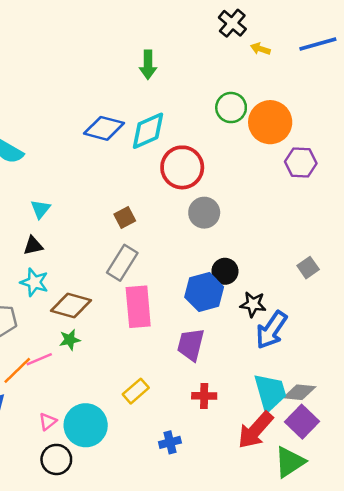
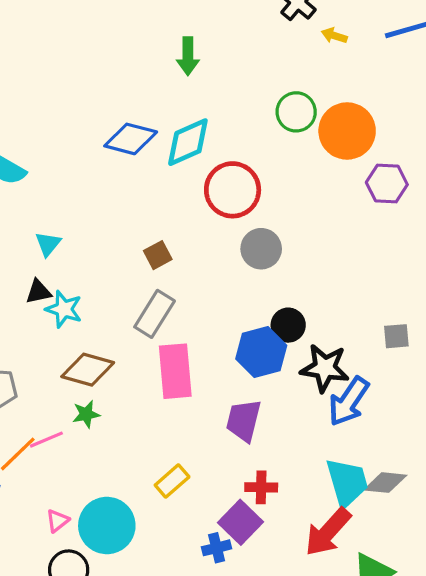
gray square: (308, 268) -> (396, 336), moved, turned 30
cyan star: (34, 282) -> (64, 309), moved
black star: (253, 304) -> (325, 368), size x1.4
purple square: (302, 422) -> (240, 522), moved

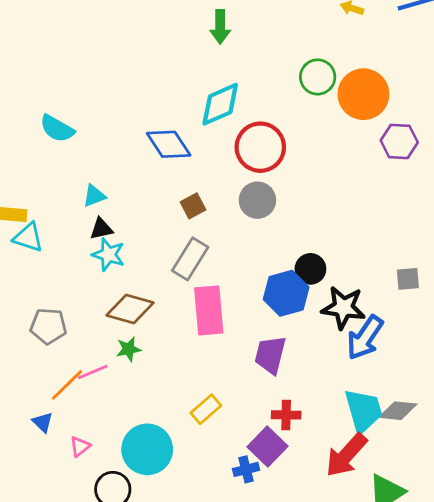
blue diamond: (131, 139) -> (169, 144), moved, turned 42
cyan triangle: (48, 244) -> (94, 196), turned 30
gray circle: (261, 249) -> (257, 200), moved
black triangle: (38, 292) -> (101, 229), moved
pink triangle: (58, 521) -> (80, 446), moved

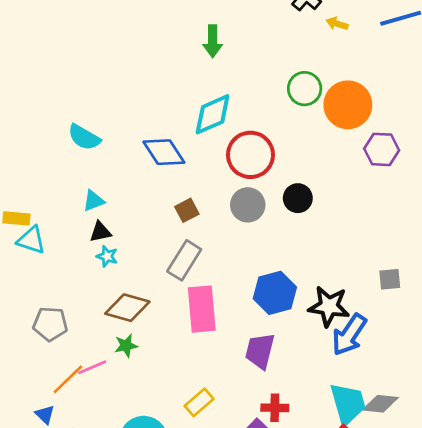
cyan semicircle: (57, 129) -> (84, 137), moved
cyan star: (109, 255) -> (107, 256), size x0.7
black circle: (310, 269) -> (298, 198), moved

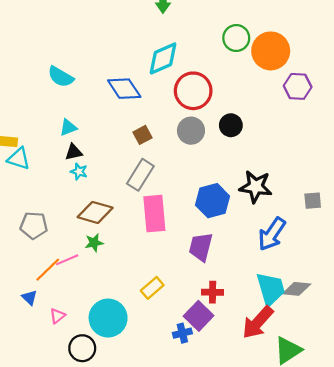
gray square: (390, 279) -> (313, 201), moved
black star: (329, 306) -> (256, 187), moved

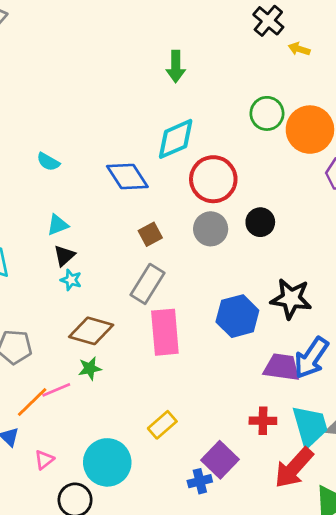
cyan semicircle: (61, 77) -> (48, 162), size x0.7
black triangle: (74, 152) -> (64, 256), turned -30
purple trapezoid: (201, 247) -> (282, 367), moved, turned 84
red cross: (213, 292) -> (263, 421), moved

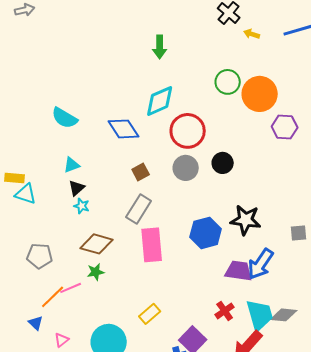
cyan semicircle: (48, 162) -> (65, 118), size x1.5
red cross: (263, 421) -> (225, 311), turned -36

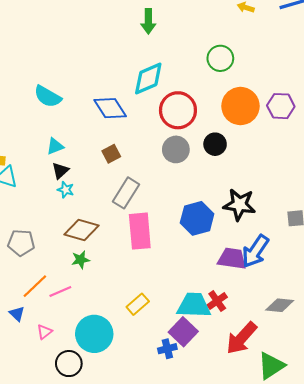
orange circle: (260, 94) -> (240, 106), moved
brown square: (141, 172) -> (111, 154), moved
pink line: (71, 288) -> (60, 291), moved
cyan trapezoid: (260, 315) -> (194, 305), moved, turned -72

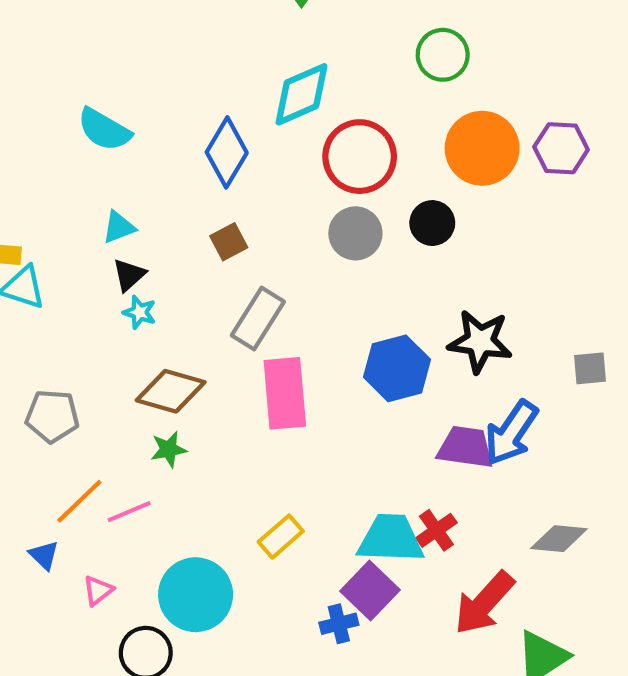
blue diamond: (110, 108) -> (227, 152), turned 64

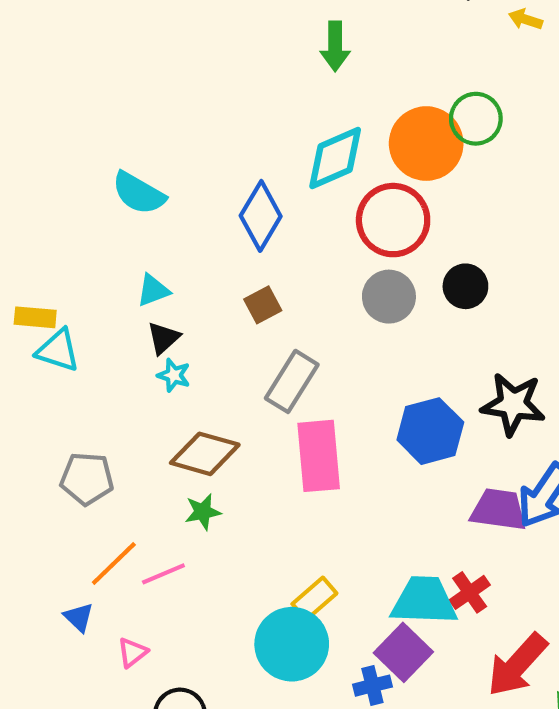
orange circle: (482, 148) -> (426, 144), moved
cyan circle: (196, 595) -> (292, 644), moved

